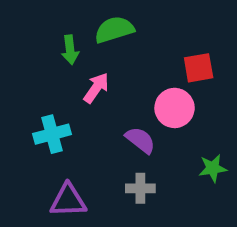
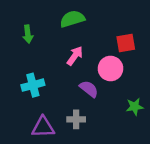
green arrow: (70, 50) -> (28, 34), moved
pink arrow: (96, 88) -> (75, 56), moved
gray cross: (140, 188) -> (76, 119), moved

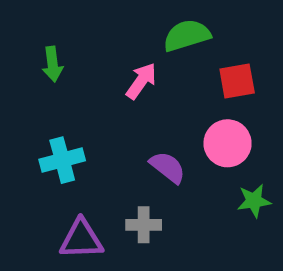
green semicircle: (72, 19) -> (187, 35), moved
pink arrow: (75, 56) -> (141, 81), moved
pink circle: (110, 68) -> (228, 143), moved

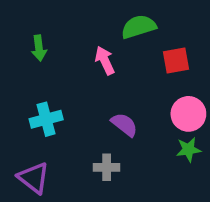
pink arrow: (141, 81) -> (105, 61), turned -60
pink circle: (228, 143) -> (188, 114), moved
purple triangle: (81, 239) -> (34, 178), moved, turned 40

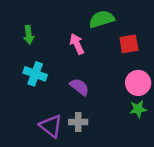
cyan cross: (46, 119) -> (35, 74), moved, turned 35
purple semicircle: (124, 125) -> (79, 87), moved
purple triangle: (34, 178) -> (51, 126), moved

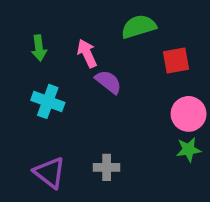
pink arrow: (77, 44) -> (87, 53), moved
purple semicircle: (79, 87) -> (108, 82), moved
purple triangle: (51, 126) -> (50, 173), moved

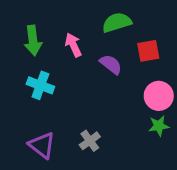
green arrow: (39, 48) -> (33, 40), size x1.4
purple semicircle: (108, 82) -> (111, 64), moved
gray cross: (107, 167) -> (90, 141), turned -36

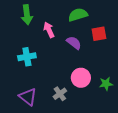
green arrow: (33, 40) -> (27, 15), moved
cyan cross: (40, 85) -> (27, 57), turned -30
pink circle: (159, 96) -> (81, 78), moved

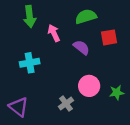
purple triangle: (28, 97) -> (19, 107), moved

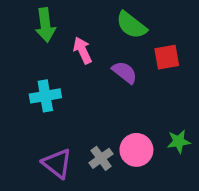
green semicircle: (86, 17) -> (131, 25), turned -125
pink circle: (89, 86) -> (136, 150), moved
purple triangle: (19, 107) -> (57, 163), moved

